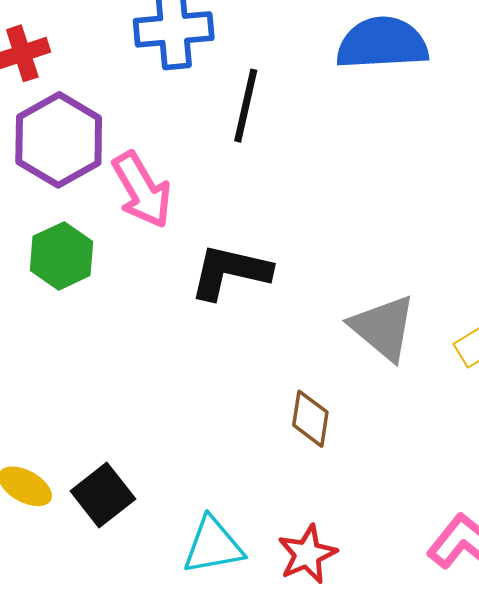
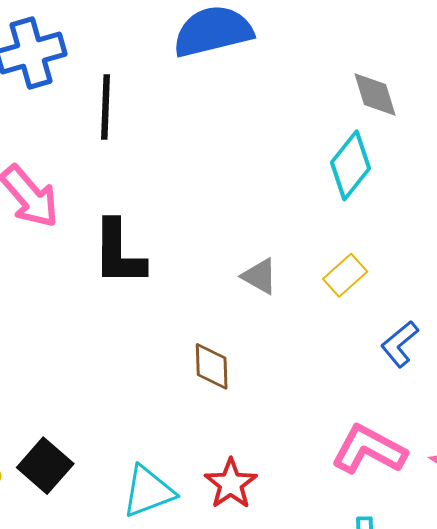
black L-shape: (230, 272) -> (119, 253), turned -92
gray triangle: (383, 328) -> (260, 276), size x0.6

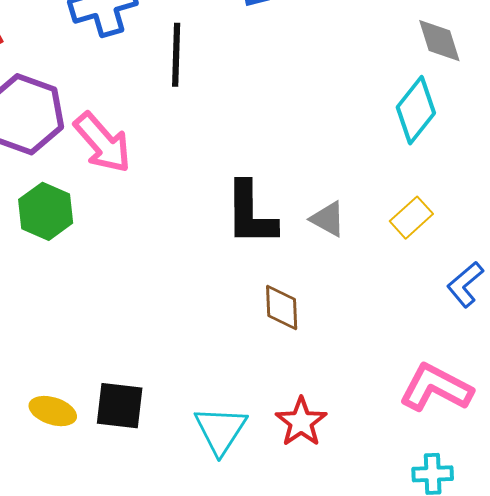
black L-shape: (119, 253) -> (251, 214), moved
black square: (45, 466) -> (120, 406), turned -34
cyan triangle: (148, 491) -> (220, 430), turned -36

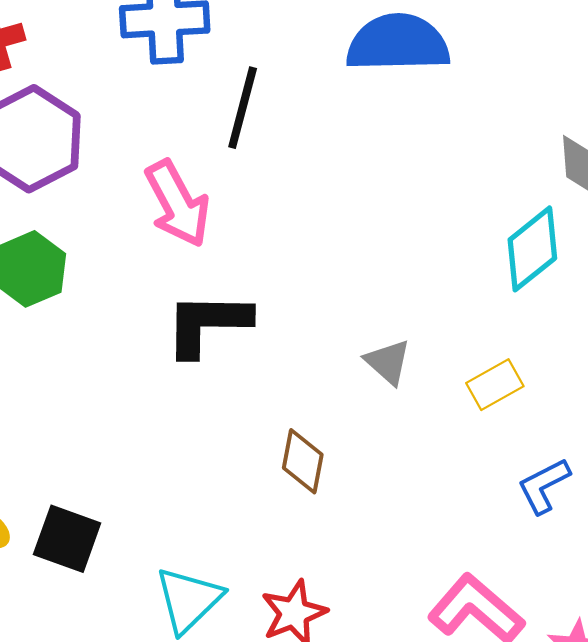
pink arrow: (103, 143) -> (178, 204), moved
black L-shape: (251, 214) -> (207, 324), moved, turned 78

